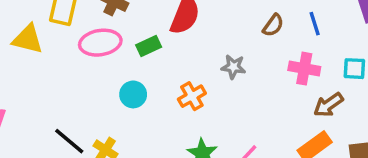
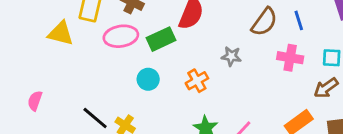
brown semicircle: (273, 25) -> (264, 22), size x1.5
green rectangle: (149, 46) -> (161, 39), size x1.4
brown arrow: (328, 105) -> (326, 88), moved

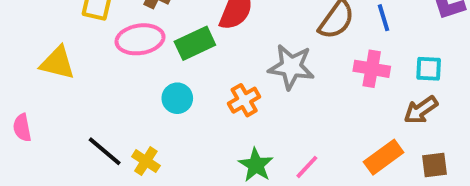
yellow triangle: (61, 33) -> (58, 63), moved
gray star: (231, 56) -> (291, 67), size x1.6
pink semicircle: (35, 101) -> (22, 128), turned -30

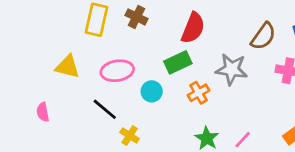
pink ellipse: (140, 39) -> (117, 71), moved
green rectangle: (195, 43) -> (178, 62), moved
black line: (105, 151) -> (105, 109), moved

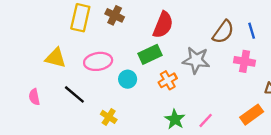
black line: (105, 109) -> (74, 94), moved

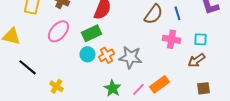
gray star: (196, 60) -> (130, 57), moved
pink ellipse: (98, 61) -> (58, 31), moved, turned -40
cyan circle: (128, 79) -> (87, 54), moved
orange rectangle: (252, 115) -> (159, 84), moved

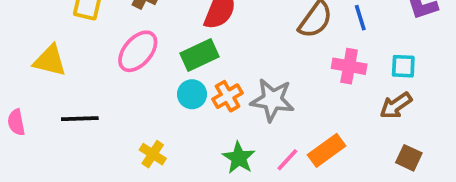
black line: (27, 67) -> (80, 119), turned -42
yellow cross: (56, 86) -> (153, 154), moved
brown square: (203, 88) -> (409, 158), turned 32

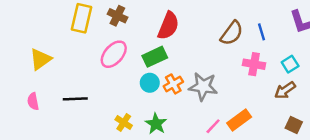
yellow triangle: (50, 61) -> (40, 59), moved, turned -50
cyan square: (403, 66) -> (290, 64), turned -35
green star: (239, 158) -> (156, 124), moved

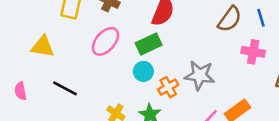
yellow triangle: (40, 59) -> (43, 47), moved, turned 45
orange cross: (173, 84) -> (168, 87), moved
black line: (75, 99) -> (65, 88), turned 30

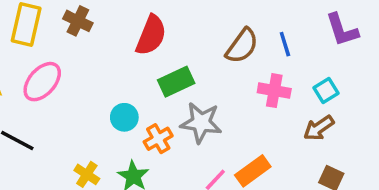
pink ellipse: (105, 41) -> (42, 82), moved
green rectangle: (149, 44) -> (176, 82), moved

